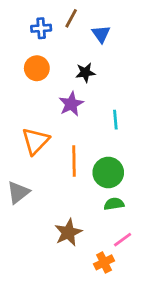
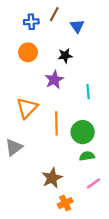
orange cross: (104, 262) -> (65, 203), moved

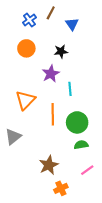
blue cross: (31, 22) -> (29, 20), turned -32
cyan line: (88, 92) -> (70, 89), moved

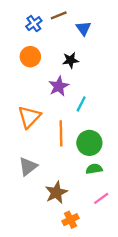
brown line: (51, 13) -> (59, 15), turned 40
cyan line: (70, 89) -> (81, 104), turned 32
gray triangle: (13, 137) -> (28, 167), moved

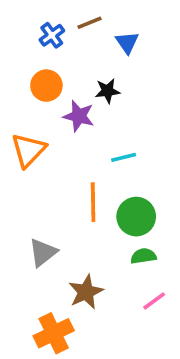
purple star: (59, 86) -> (79, 116), moved, turned -30
cyan line: (81, 104) -> (124, 157), turned 49
orange triangle: (29, 117) -> (28, 150), moved
orange cross: (70, 220) -> (54, 333), moved, size x1.5

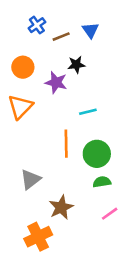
brown line: (90, 23) -> (61, 37), moved
orange circle: (46, 86) -> (23, 67), moved

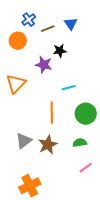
orange circle: (23, 67) -> (18, 41), moved
green circle: (97, 154) -> (86, 114), moved
brown star: (61, 207) -> (48, 145), moved

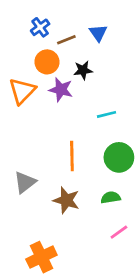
orange circle: (18, 41) -> (47, 62), moved
orange triangle: (16, 84) -> (22, 91), moved
cyan line: (69, 88) -> (106, 114), moved
gray triangle: (24, 141) -> (25, 182), moved
brown star: (48, 145) -> (66, 200), turned -30

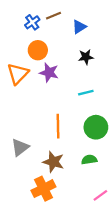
blue triangle: (98, 33) -> (79, 27), turned 32
brown line: (66, 40) -> (53, 16), moved
black star: (83, 70) -> (86, 57), moved
pink line: (119, 232) -> (100, 195), moved
orange cross: (41, 257) -> (43, 189), moved

